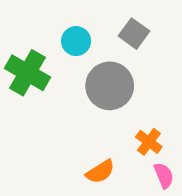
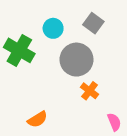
orange cross: (149, 142) -> (90, 91), moved
orange semicircle: (100, 172) -> (37, 119), moved

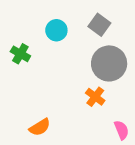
green cross: (19, 50) -> (20, 54), size x0.6
gray circle: (77, 60) -> (109, 63), moved

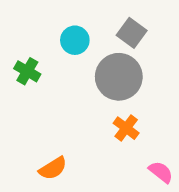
gray circle: (109, 63) -> (119, 77), moved
pink semicircle: (122, 130) -> (161, 172), turned -30

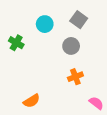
gray circle: (119, 77) -> (71, 46), size x0.6
orange cross: (126, 128) -> (75, 77), turned 32

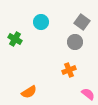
gray square: (79, 20) -> (82, 22), moved
gray circle: (71, 46) -> (75, 42), moved

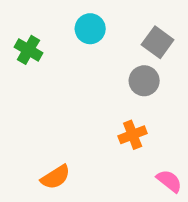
cyan circle: (41, 22) -> (90, 29), moved
green cross: (15, 39) -> (28, 50), moved

